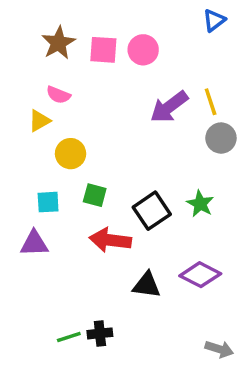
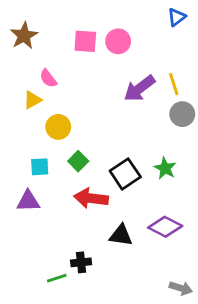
brown star: (58, 43) -> (24, 36), moved
pink semicircle: (58, 95) -> (48, 78), turned 30
green square: (95, 195) -> (78, 161), turned 30
black cross: (100, 333) -> (81, 262), moved

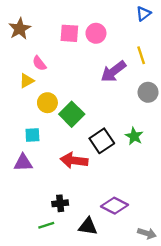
yellow line: (174, 84) -> (141, 55), moved
green square: (78, 161) -> (72, 114), moved, size x1.5
purple diamond: (165, 227) -> (114, 206), moved
black triangle: (121, 235) -> (88, 226), moved
black cross: (81, 262) -> (60, 203), moved

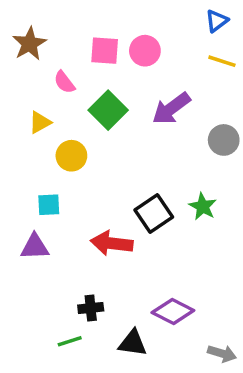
yellow line: (141, 55) -> (222, 61), moved, turned -54
pink semicircle: (39, 63) -> (64, 82), moved
green square: (72, 114) -> (108, 110), moved

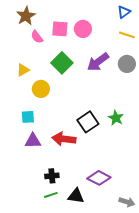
brown star: (29, 44) -> (26, 16), moved
pink semicircle: (64, 82) -> (37, 37), moved
gray circle: (224, 140) -> (127, 64), moved
purple triangle: (35, 247) -> (33, 141), moved
green line: (70, 341) -> (51, 195), moved

